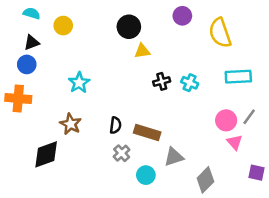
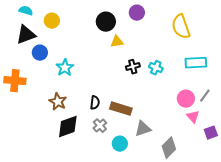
purple circle: (182, 16) -> (137, 13), moved
black triangle: (32, 43) -> (26, 35), size x1.5
blue circle: (27, 64) -> (40, 53), moved
black diamond: (46, 154) -> (68, 127), moved
purple square: (257, 173) -> (211, 133), moved, turned -32

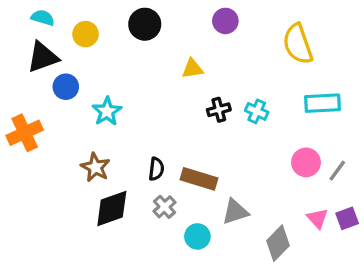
black circle: (106, 22) -> (145, 24), moved
orange cross: (15, 81) -> (25, 133), turned -30
gray line: (205, 96) -> (337, 171), moved
pink triangle: (193, 117) -> (317, 218), moved

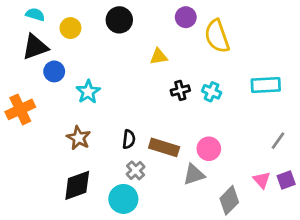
yellow semicircle: (298, 44) -> (217, 36), moved
pink circle: (306, 162) -> (209, 149), moved
black diamond: (112, 208) -> (77, 185), moved
cyan circle: (197, 236) -> (123, 199), moved, size x1.4

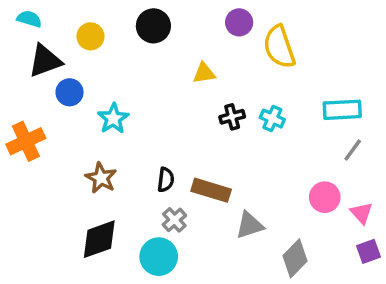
cyan semicircle: (35, 14) -> (29, 19), moved
gray line: (278, 141) -> (353, 150), moved
pink circle: (209, 149) -> (325, 197), moved
pink triangle: (262, 180) -> (361, 213), moved
purple square: (286, 180) -> (368, 251), moved

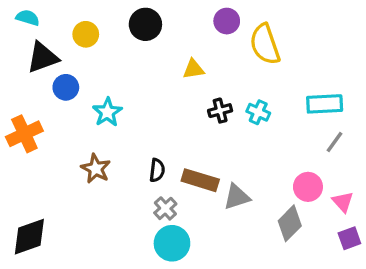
gray triangle: (250, 225) -> (237, 197), moved
black diamond: (99, 239) -> (29, 237), moved
cyan circle: (159, 257) -> (172, 243), moved
gray diamond: (295, 258) -> (290, 223), moved

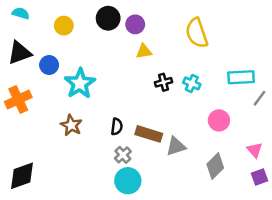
purple circle: (227, 21) -> (135, 24), moved
black triangle: (43, 58) -> (19, 53), moved
cyan star: (107, 112) -> (80, 83), size x1.4
gray line: (335, 142) -> (260, 98), moved
pink circle: (308, 187) -> (219, 120), moved

